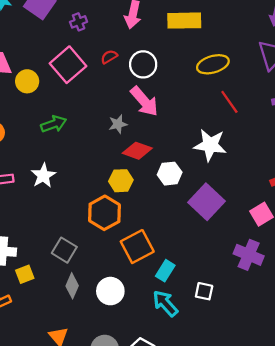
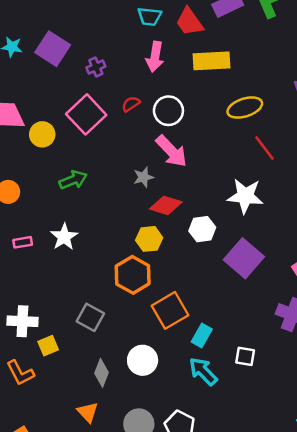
gray diamond: (72, 286) -> (102, 373), moved

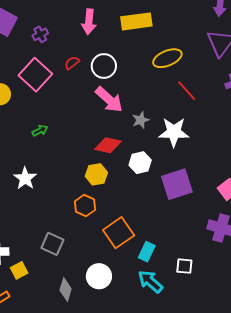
gray star: (143, 177) -> (141, 120), moved
green arrow: (73, 180) -> (40, 131), moved, size x0.7
purple square: (244, 258) -> (177, 184), turned 36
orange hexagon: (133, 275) -> (85, 206), size x0.7

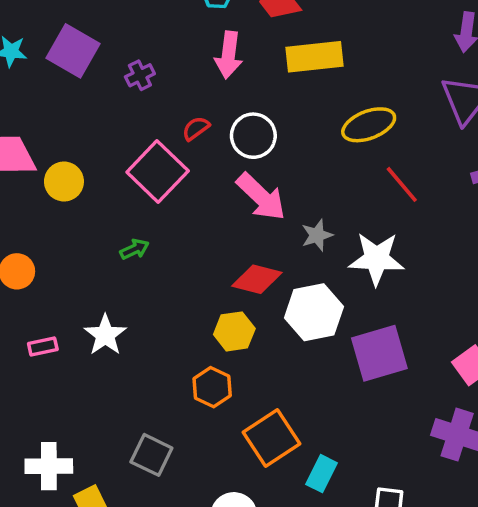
pink square: (35, 75) -> (158, 171), moved
white hexagon: (140, 163) -> (314, 312), size x1.4

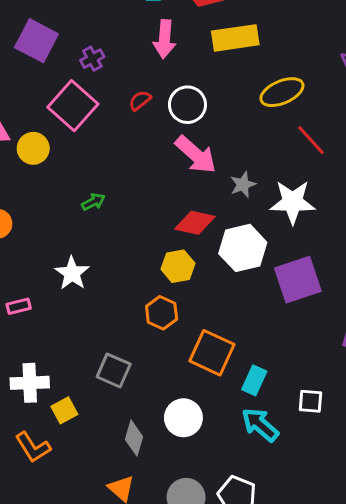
pink square: (158, 171) -> (73, 106), moved
pink rectangle: (43, 346) -> (19, 306), moved
orange square: (271, 438) -> (212, 353), turned -30

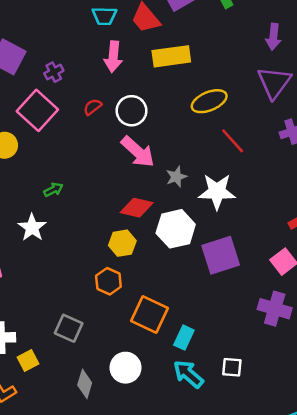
white star: (72, 273) -> (32, 228), moved
white square: (310, 401) -> (232, 367), moved

